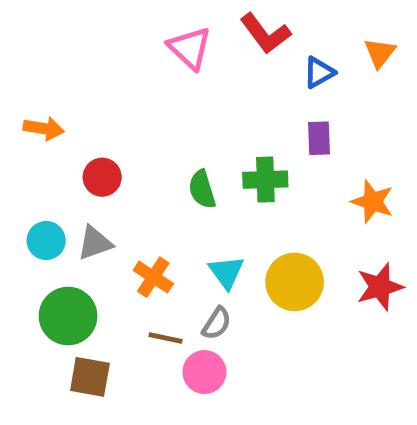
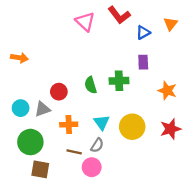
red circle: (102, 177) -> (59, 92), moved
orange cross: (153, 277) -> (69, 125), turned -35

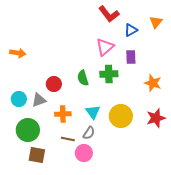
pink triangle: (85, 22) -> (105, 47), moved, turned 36

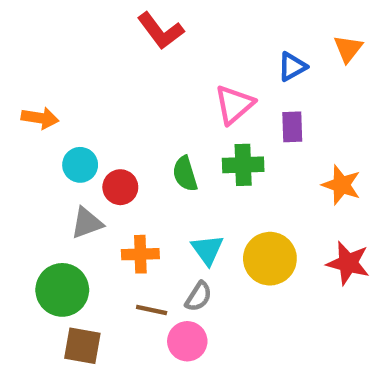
red L-shape: (109, 14) -> (160, 31), moved
cyan circle: (19, 99) -> (80, 165), moved
red star: (156, 118) -> (348, 263), turned 30

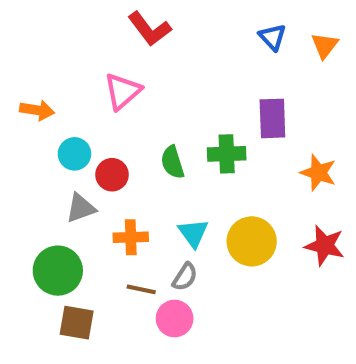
blue triangle: (292, 67) -> (272, 37), moved, turned -44
pink triangle: (234, 105) -> (122, 91), moved
purple rectangle: (292, 127) -> (272, 118), size x1.4

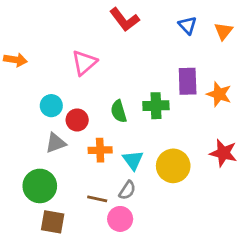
red L-shape: (150, 29) -> (124, 20), moved
orange arrow: (37, 110) -> (15, 60), moved
orange star: (318, 173) -> (219, 94), moved
orange cross: (131, 237) -> (100, 150), moved
red star: (325, 246) -> (223, 153), moved

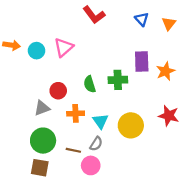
orange star: (219, 94) -> (165, 71), turned 30
cyan circle: (51, 106) -> (37, 51), moved
green circle: (40, 186) -> (43, 141), moved

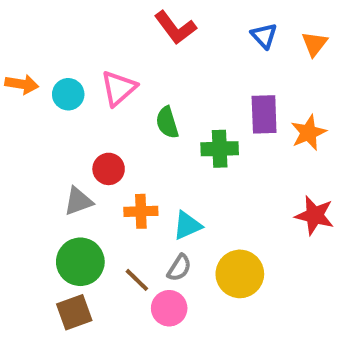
green semicircle: (90, 84) -> (167, 123), moved
cyan triangle: (100, 121) -> (187, 225), turned 42
yellow circle: (131, 125) -> (240, 274), moved
brown line: (73, 150) -> (137, 280), turned 32
brown square: (40, 168) -> (74, 312), turned -30

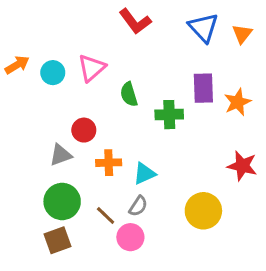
blue triangle: (264, 36) -> (203, 28), size x1.5
orange arrow: (22, 84) -> (17, 65), turned -40
yellow circle: (240, 274) -> (203, 211), moved

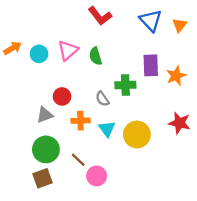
green semicircle: (129, 94) -> (95, 56), moved
cyan triangle: (144, 174) -> (107, 129), turned -42
gray semicircle: (138, 206) -> (102, 99), moved, turned 112
yellow circle: (203, 211) -> (137, 134), moved

